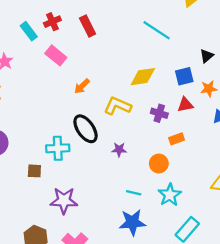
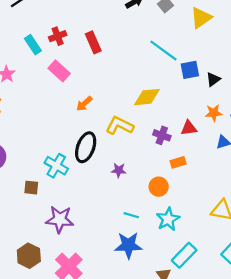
blue square: (184, 76) -> (190, 70), moved
black ellipse: (86, 129) -> (86, 147), turned 52
cyan cross: (58, 148) -> (56, 166), turned 30

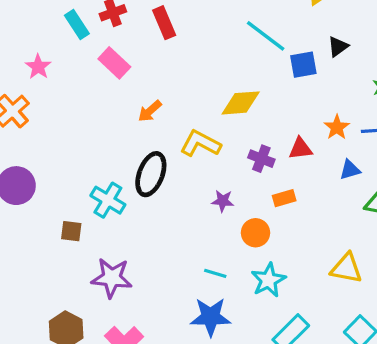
black triangle: (213, 79) -> (338, 46), moved
orange star: (214, 113) -> (337, 127), turned -30
purple star: (119, 170) -> (223, 201), moved

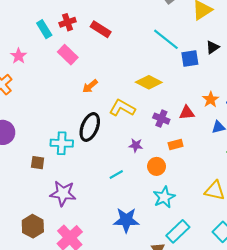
red rectangle: (164, 23) -> (101, 29), turned -36
yellow diamond: (241, 103) -> (149, 82), turned 30
cyan cross: (108, 200) -> (62, 143), turned -30
cyan line: (215, 273) -> (116, 175), moved, turned -48

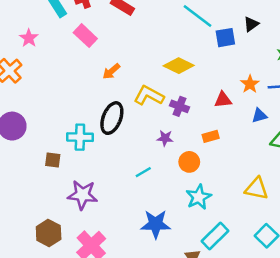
purple cross: (161, 119) -> (179, 106), moved

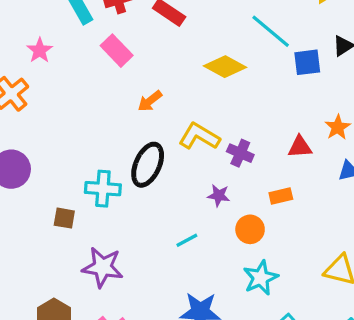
yellow diamond: (179, 66) -> (225, 67), moved

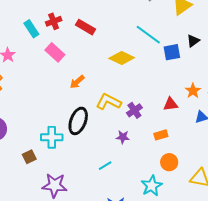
purple cross: (240, 153) -> (134, 110), turned 35
brown square: (64, 218) -> (29, 157), turned -32
orange circle: (250, 229) -> (169, 162), moved

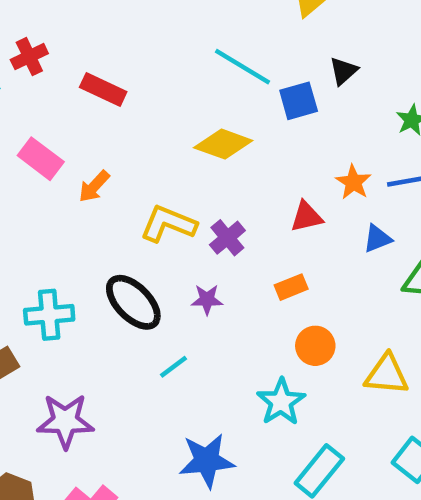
red rectangle: (85, 27) -> (103, 90), moved
pink rectangle: (55, 52) -> (41, 159), moved
yellow diamond: (122, 58) -> (223, 144), moved
black ellipse: (78, 121) -> (133, 302), moved, turned -60

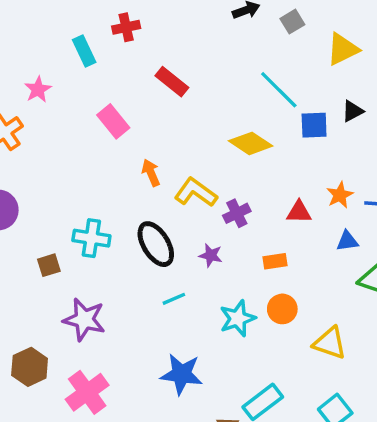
red cross: (29, 57) -> (126, 27), moved
orange arrow: (94, 186) -> (151, 173), moved, turned 100
cyan star: (281, 402) -> (238, 318), moved

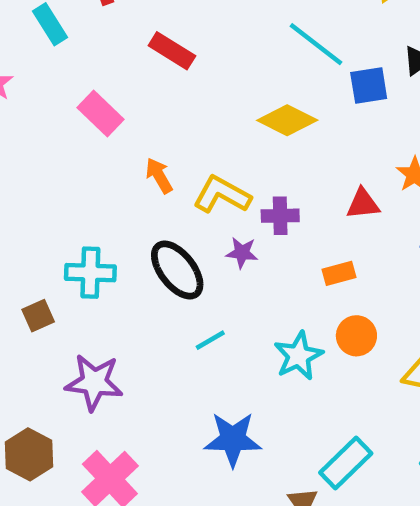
purple cross: (237, 213) -> (280, 216), turned 32
purple star: (211, 255) -> (242, 253), moved

